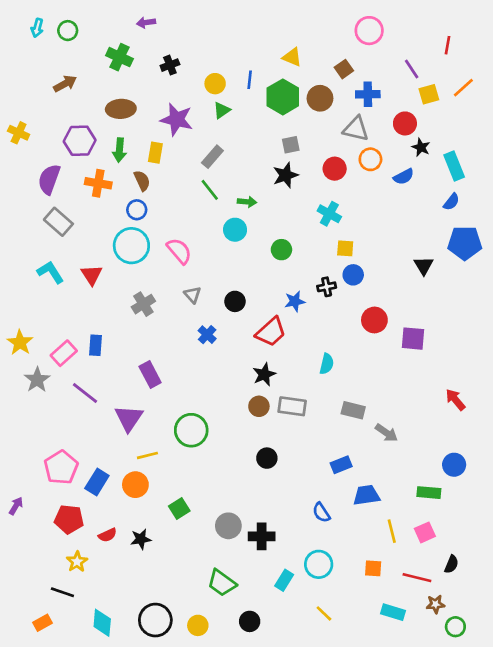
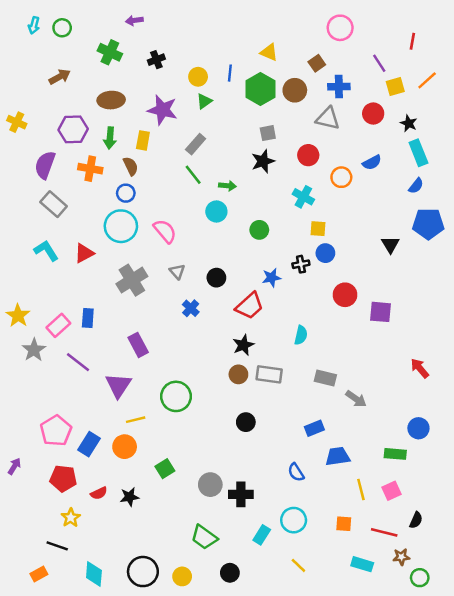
black star: (421, 147) -> (409, 123), moved
orange circle: (370, 159) -> (341, 177), moved
red triangle: (92, 275) -> (84, 253), turned 35
gray cross: (143, 304) -> (132, 280), size x1.4

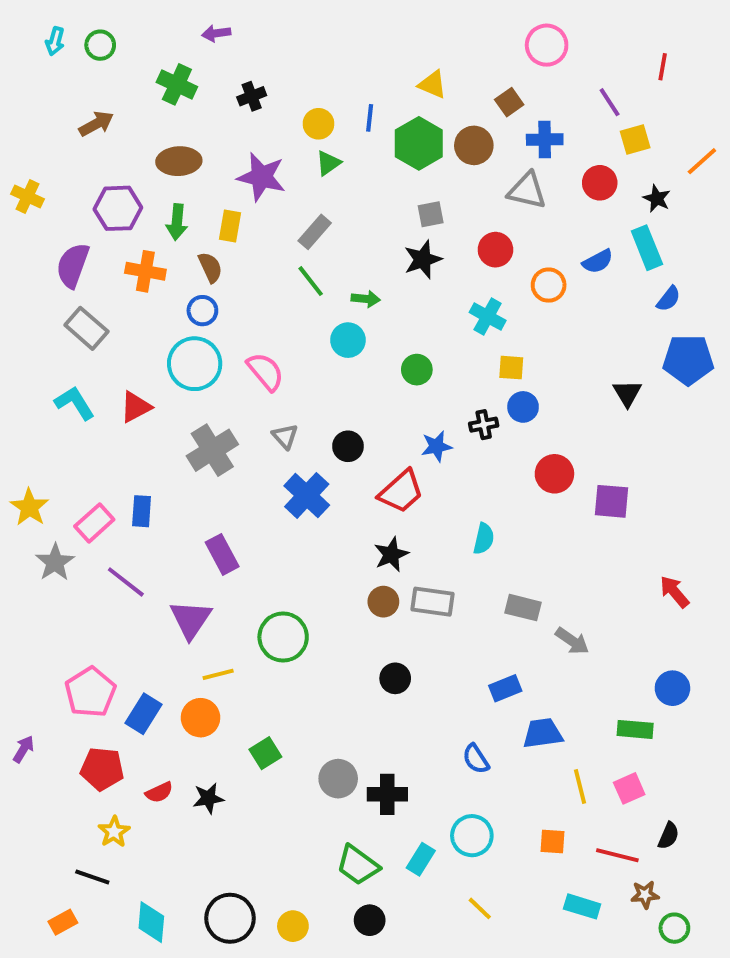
orange line: (427, 80) -> (702, 161), moved
cyan rectangle: (418, 153) -> (647, 248), moved
blue cross: (191, 308) -> (307, 495), size x1.6
green trapezoid: (204, 537) -> (358, 865), moved

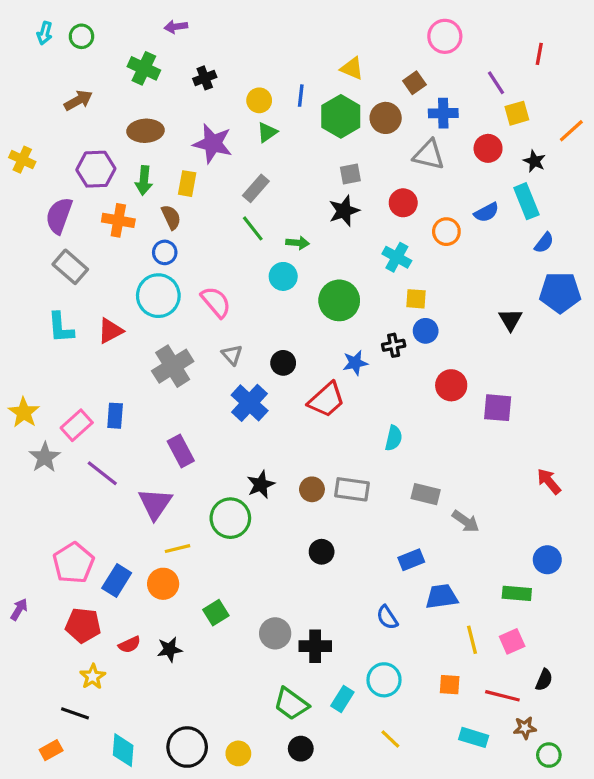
green circle: (417, 370) -> (339, 300), size x1.6
cyan L-shape: (75, 403) -> (61, 328), turned -152
black star: (391, 554) -> (261, 485), moved

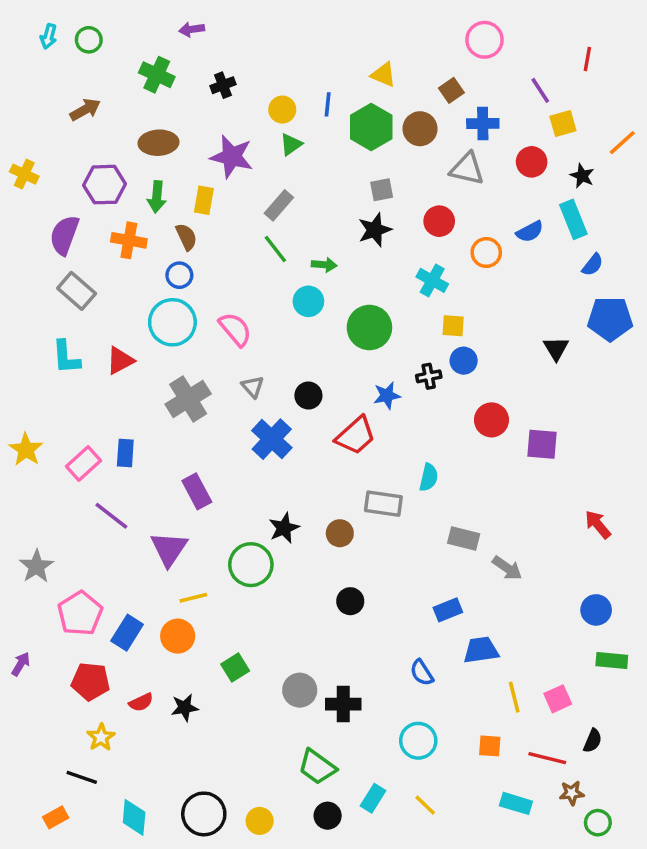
gray star: (45, 457) -> (36, 566), moved
gray rectangle: (352, 489) -> (383, 504), moved
green rectangle: (517, 593) -> (612, 661), moved
cyan rectangle: (342, 699) -> (373, 798), moved

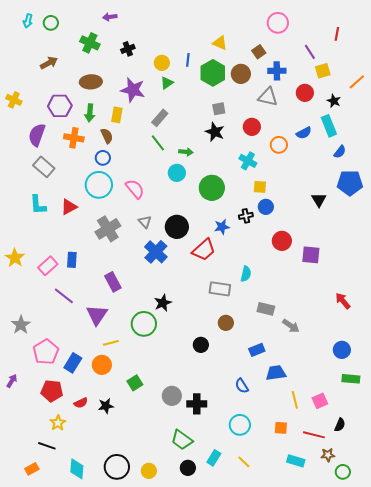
black star: (375, 230) -> (215, 132), turned -30
black circle: (308, 395) -> (177, 227), size x1.5
brown circle: (340, 533) -> (226, 323), moved

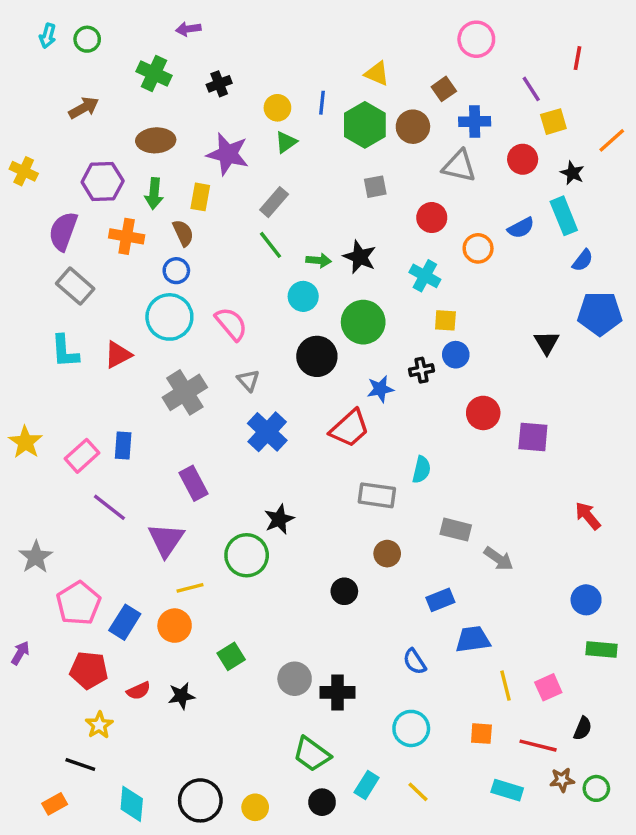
black star: (215, 132) -> (360, 257), moved
black circle: (177, 227) -> (317, 356), moved
green circle: (343, 472) -> (596, 788), moved

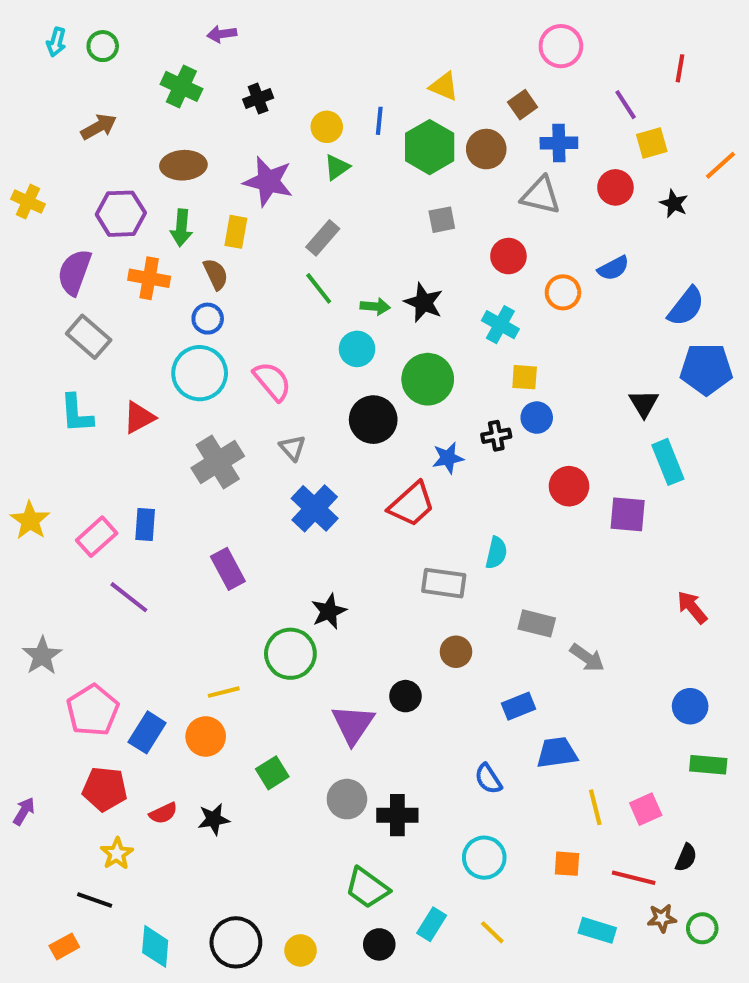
cyan rectangle: (564, 216) -> (668, 462), moved
blue semicircle: (583, 260) -> (686, 307), size x1.5
purple triangle: (166, 540) -> (353, 724), moved
purple arrow: (20, 653) -> (24, 811), moved

